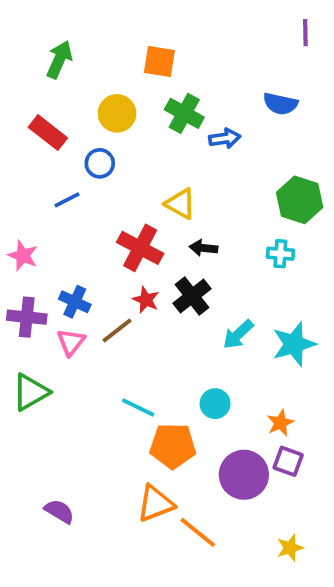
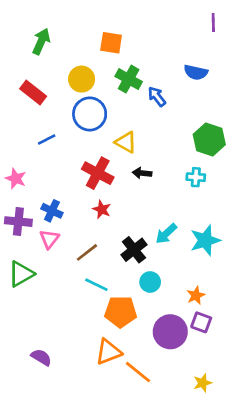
blue arrow: (225, 138) -> (157, 97), turned -120
blue circle: (100, 163) -> (90, 114), moved, size x1.6
black cross: (192, 296) -> (134, 250), moved
brown line: (117, 331) -> (87, 252), moved

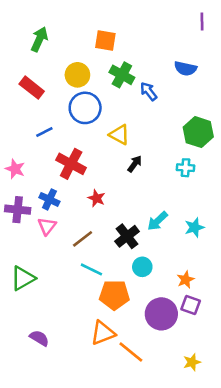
red cross: (98, 173) -> (71, 164), moved
black arrow: (142, 173) -> (135, 164), turned 120
cyan star: (205, 240) -> (194, 227), size x0.7
green triangle: (21, 274) -> (23, 278), moved

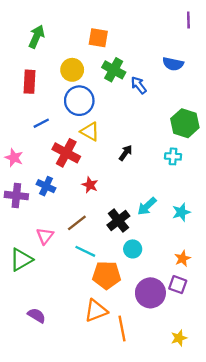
red rectangle: (32, 88) -> (29, 82), turned 55
yellow triangle: (119, 135) -> (90, 132), moved
pink triangle: (47, 226) -> (45, 236), moved
orange star: (186, 280) -> (183, 258), moved
orange line: (131, 352) -> (122, 328), turned 40

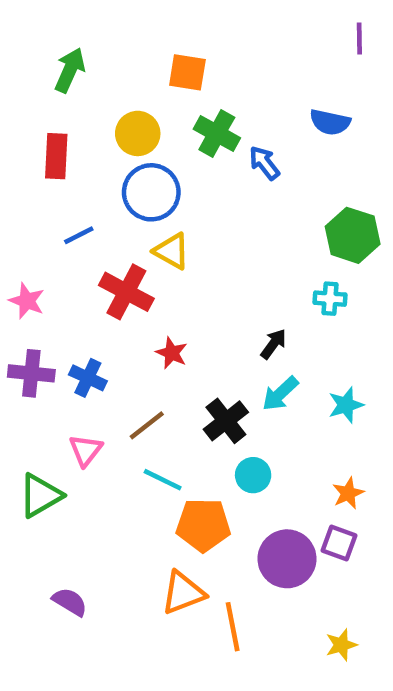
black arrow: (126, 153) -> (273, 344), moved
blue cross: (46, 186) -> (88, 378), moved

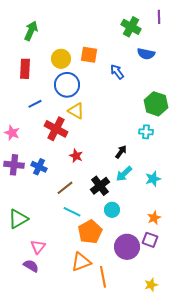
orange square: (187, 72) -> (89, 55), moved
green cross: (217, 133) -> (131, 27), moved
pink triangle: (86, 450) -> (38, 247), moved
orange pentagon: (203, 525) -> (90, 232), turned -30

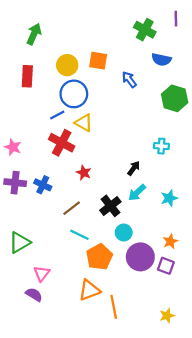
blue line: (35, 104) -> (57, 115), moved
green hexagon: (156, 104) -> (175, 98), moved
purple circle: (127, 247) -> (140, 257), moved

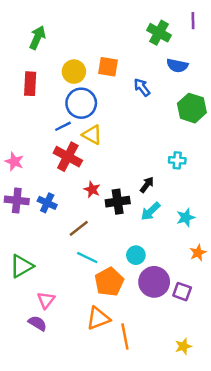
black cross: (110, 206) -> (118, 202), moved, turned 30
orange star: (170, 241) -> (198, 253), moved

